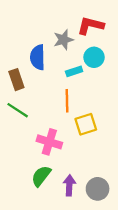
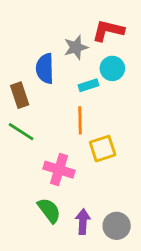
green semicircle: (41, 176) -> (49, 210), turned 105

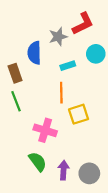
red L-shape: (108, 31) -> (83, 24), turned 140
cyan circle: (112, 68) -> (96, 54), moved
green line: (21, 132) -> (16, 101), turned 36

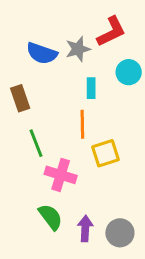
blue semicircle: (34, 53) -> (42, 53), moved, turned -70
cyan rectangle: (68, 66) -> (91, 88), turned -72
green line: (16, 101) -> (36, 143), moved

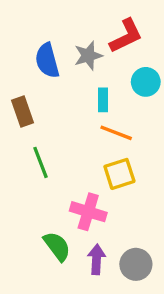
blue semicircle: (42, 53) -> (47, 61), turned 56
orange line: (82, 124) -> (116, 133), moved, turned -68
pink cross: (61, 175) -> (88, 212), moved

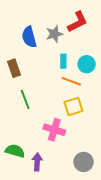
cyan circle: (146, 82) -> (87, 64), moved
green semicircle: (57, 246) -> (15, 151), moved, turned -36
purple arrow: (96, 259) -> (37, 162), moved

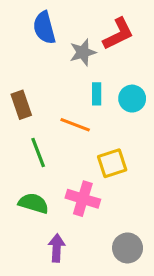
blue semicircle: (29, 37) -> (44, 28), moved
orange line: (71, 81) -> (75, 125), moved
green semicircle: (15, 151) -> (34, 203), moved

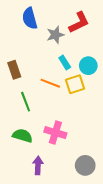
cyan rectangle: (97, 94) -> (65, 63), turned -32
yellow square: (112, 163) -> (75, 84), moved

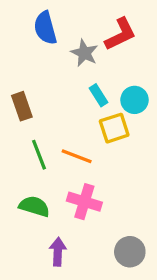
gray star: (55, 35) -> (84, 53), turned -30
orange line: (50, 83) -> (77, 156), moved

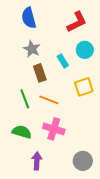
gray star: (84, 53) -> (32, 49), moved
cyan circle: (135, 100) -> (85, 50), moved
brown rectangle: (22, 106) -> (40, 73), moved
yellow square: (114, 128) -> (84, 87), moved

